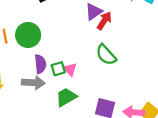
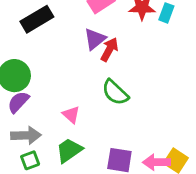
purple semicircle: (40, 64) -> (18, 102), moved, turned -126
green square: (58, 69) -> (30, 160), moved

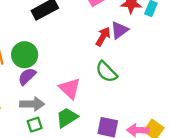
purple triangle: (95, 39) -> (119, 30), moved
pink triangle: (71, 115) -> (70, 88), size x1.5

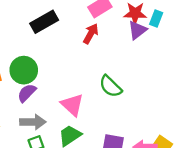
purple triangle: (119, 30) -> (137, 30), moved
red arrow: (103, 36) -> (91, 34), moved

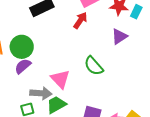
purple triangle: (137, 30) -> (119, 36), moved
gray arrow: (33, 122) -> (41, 93), moved

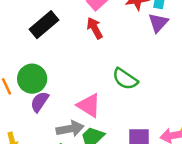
red arrow: (80, 20) -> (95, 28), turned -48
purple triangle: (119, 36) -> (158, 23), moved

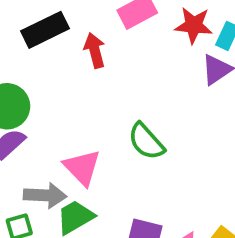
red arrow: (95, 28) -> (95, 50), moved

